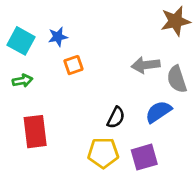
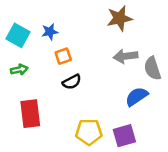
brown star: (175, 21) -> (119, 18), moved
black semicircle: (116, 117) -> (72, 82), moved, turned 36

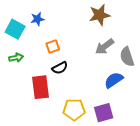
blue star: (50, 32) -> (37, 19), moved
gray arrow: (126, 56) -> (105, 47), turned -30
red rectangle: (30, 114) -> (40, 87), moved

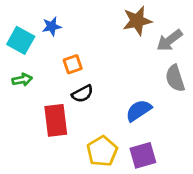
gray arrow: (105, 47) -> (169, 40), moved
blue semicircle: (114, 80) -> (139, 111), moved
yellow pentagon: (74, 110) -> (102, 151), turned -30

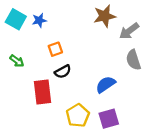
cyan square: (21, 40) -> (16, 19), moved
green arrow: (22, 80) -> (17, 61), turned 48

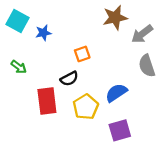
blue star: (39, 20) -> (43, 33), moved
orange square: (55, 49) -> (82, 54), moved
yellow pentagon: (78, 115) -> (86, 107), moved

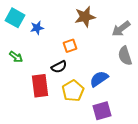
brown star: (115, 18) -> (85, 17), moved

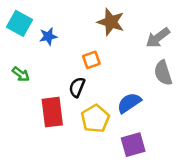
brown star: (85, 17) -> (111, 22), turned 30
black semicircle: (59, 67) -> (77, 87), turned 140

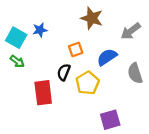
cyan square: (20, 23) -> (16, 38), moved
gray semicircle: (163, 73) -> (135, 73), moved
blue semicircle: (129, 103) -> (107, 57), moved
yellow pentagon: (95, 119) -> (87, 83), moved

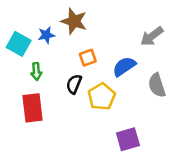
brown star: (92, 18) -> (74, 21), moved
green arrow: (17, 61) -> (36, 71), moved, turned 48
red rectangle: (43, 93) -> (32, 108), moved

